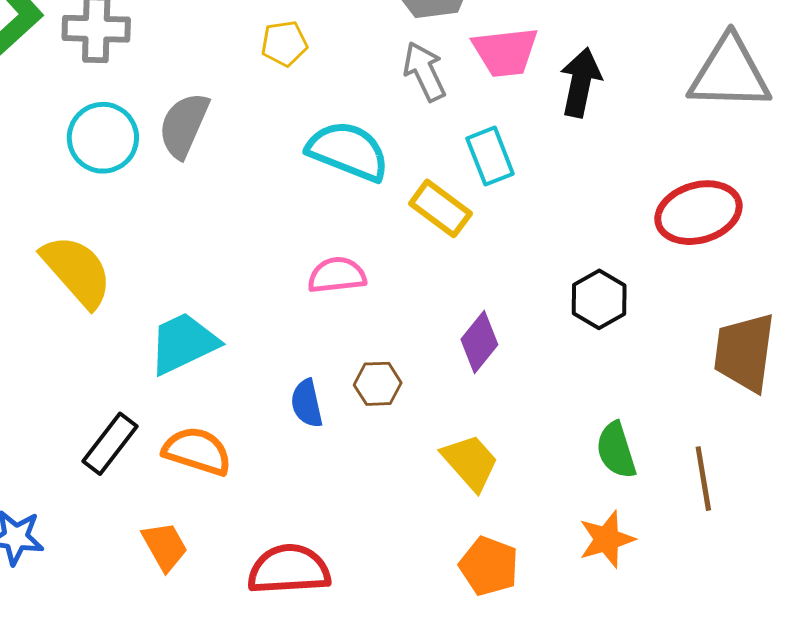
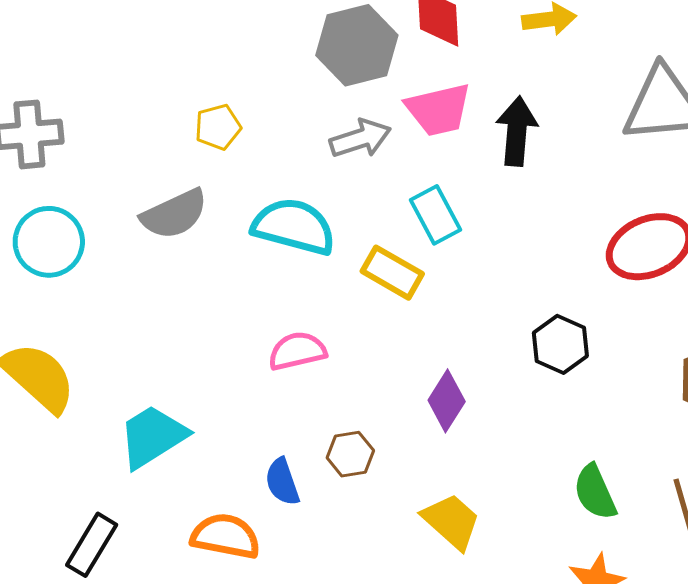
gray arrow: (424, 71) -> (360, 139), turned 104
gray semicircle: (184, 125) -> (174, 214), moved, turned -132
orange semicircle: (197, 451) -> (226, 536), moved

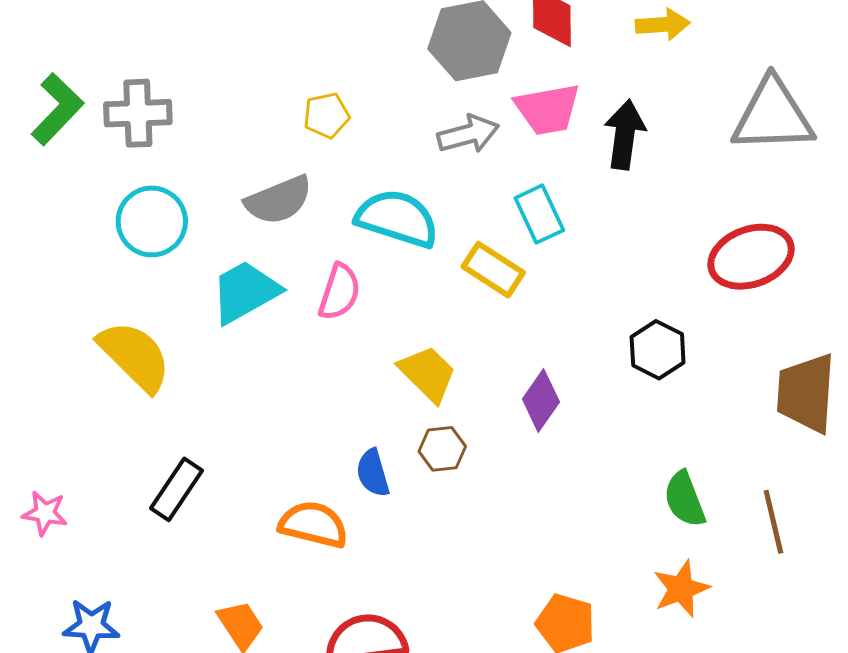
pink semicircle: (297, 351) -> (339, 292), moved, turned 118
cyan trapezoid: (153, 436) -> (245, 292), moved
yellow trapezoid: (451, 521) -> (428, 374), moved
black rectangle: (92, 545) -> (176, 489), moved

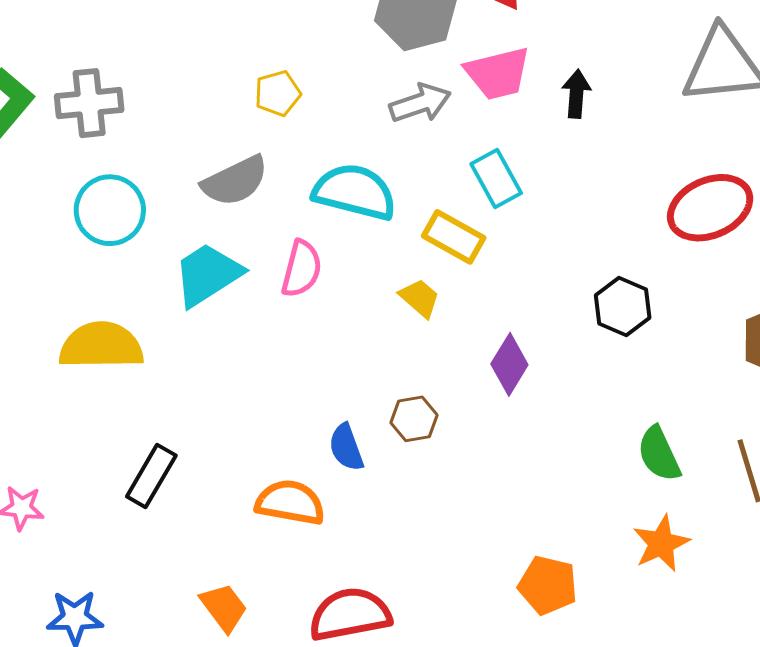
black arrow: (625, 135) -> (576, 94), size x0.7
yellow semicircle: (135, 356) -> (101, 346), turned -42
yellow trapezoid: (428, 374) -> (420, 298), moved, size x0.7

